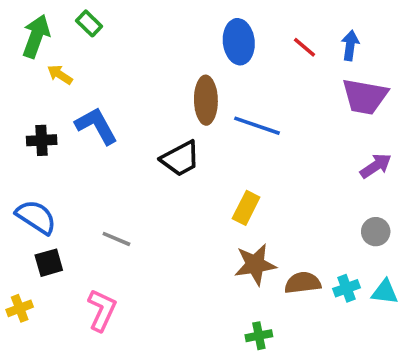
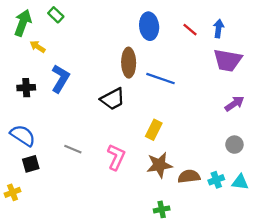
blue L-shape: (96, 126) -> (60, 79), turned 60
pink L-shape: (102, 310) -> (116, 157), moved

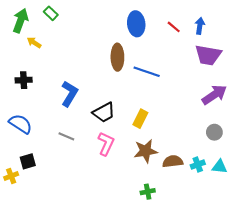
blue L-shape: (60, 79) -> (69, 94), moved
black trapezoid: (113, 99) -> (104, 112), moved
purple arrow: (234, 104) -> (214, 95), size x1.4
black square: (31, 164) -> (28, 161), moved

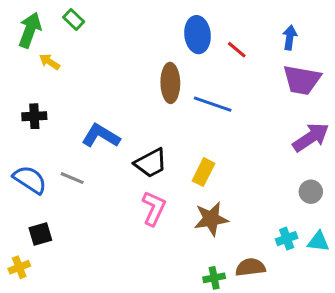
red line: (174, 27) -> (237, 50), moved
blue L-shape: (69, 94) -> (101, 136), turned -90
gray line: (66, 136) -> (72, 178), moved
brown semicircle: (173, 161) -> (250, 267), moved
yellow cross: (11, 176) -> (19, 267), moved

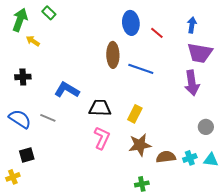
purple arrow: (311, 137) -> (192, 83), moved, turned 115
black trapezoid: (151, 163) -> (100, 108), turned -150
brown semicircle: (250, 267) -> (166, 157), moved

